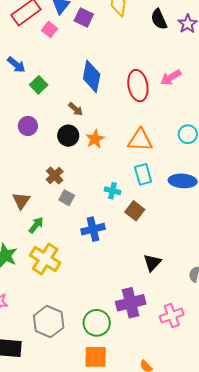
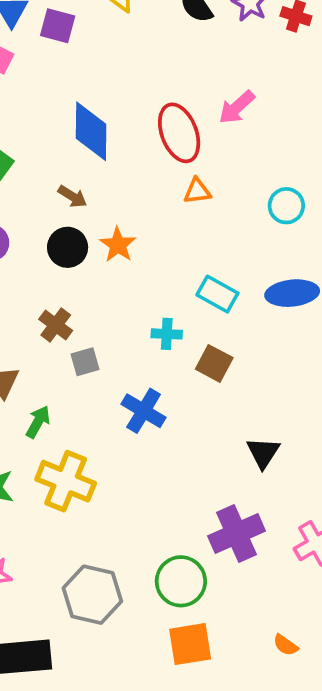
orange triangle: (140, 140) -> (197, 191), moved, size x0.6
cyan rectangle: (143, 174) -> (217, 294), turned -35
gray square: (67, 198) -> (85, 362), turned -35
blue cross: (93, 229) -> (144, 411), turned -35

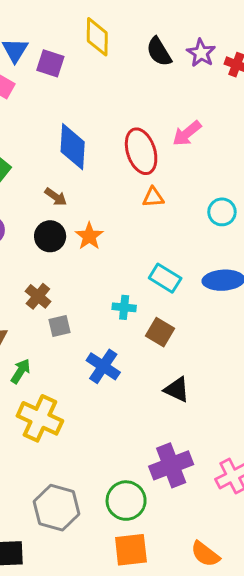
black triangle: (263, 453) -> (177, 390), moved, turned -40
orange semicircle: (286, 645) -> (205, 554), size x1.5

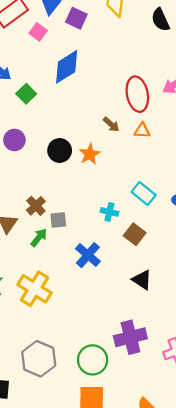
blue diamond: (73, 147) -> (67, 67), moved, turned 48
brown arrow: (56, 197) -> (111, 124), moved
brown cross: (38, 296) -> (36, 206), moved
green arrow: (21, 371) -> (39, 237), moved

